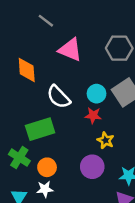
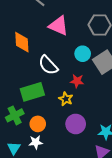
cyan circle: (97, 94) -> (83, 54), moved
yellow star: (106, 140) -> (66, 99), moved
green cross: (19, 158) -> (15, 115), turned 30

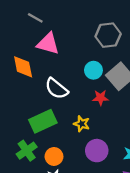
pink triangle: (59, 26) -> (48, 44), moved
red star: (77, 81) -> (100, 98), moved

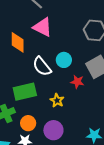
cyan circle: (93, 70) -> (64, 60), moved
purple circle: (97, 151) -> (53, 130), moved

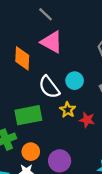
red star: (77, 82) -> (87, 120), moved
yellow star: (57, 100) -> (68, 110), moved

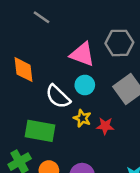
pink triangle: (52, 42) -> (82, 54), moved
green rectangle: (28, 115) -> (40, 131), turned 30

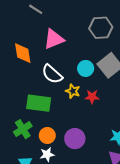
pink triangle: (82, 54) -> (54, 39), moved, turned -40
cyan circle: (85, 85) -> (86, 68), moved

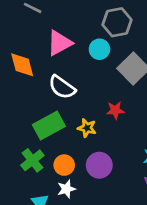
cyan circle: (86, 68) -> (99, 49), moved
yellow star: (73, 91) -> (87, 128), moved
green rectangle: (39, 103) -> (49, 126), turned -30

